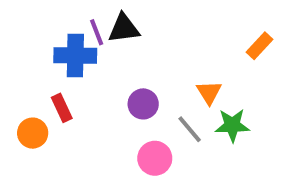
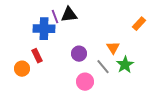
green star: (232, 125) -> (125, 65), turned -30

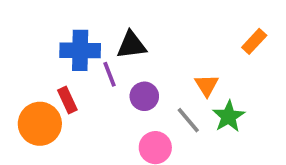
black triangle: (69, 15) -> (131, 45), moved
purple line: (55, 17) -> (109, 74), moved
orange circle: (22, 69) -> (40, 124), size x1.5

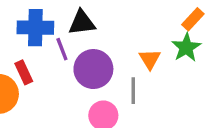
purple circle: (144, 96) -> (93, 69), size x1.5
green star: (229, 116) -> (186, 47), moved
gray line: (188, 120) -> (133, 91), turned 40

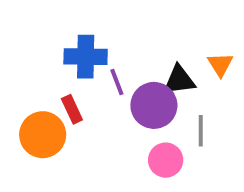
black triangle: (82, 23) -> (179, 80), moved
orange triangle: (150, 59) -> (220, 64), moved

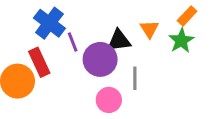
blue cross: (86, 57) -> (49, 23), turned 36
red rectangle: (72, 109) -> (39, 62), size x1.4

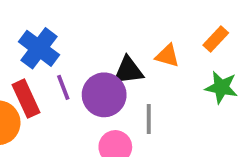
orange triangle: (149, 29) -> (167, 56), turned -42
green star: (181, 41) -> (221, 87), moved, turned -30
purple line: (73, 42) -> (63, 87), moved

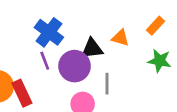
blue cross: (39, 48) -> (49, 32), moved
red rectangle: (26, 99) -> (22, 93), moved

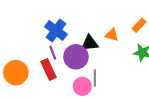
gray line: (107, 84) -> (95, 78), moved
red rectangle: (22, 93) -> (49, 69), moved

